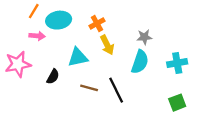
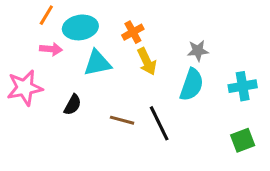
cyan triangle: (78, 57) -> (97, 63), moved

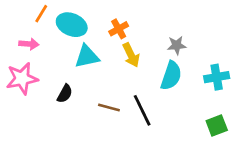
cyan ellipse: (80, 27) -> (72, 25), turned 32
pink arrow: (51, 49) -> (29, 44), moved

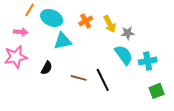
yellow arrow: (131, 55) -> (110, 24), moved
cyan semicircle: (171, 76) -> (124, 55), turned -55
cyan cross: (217, 77) -> (148, 61), moved

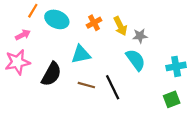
pink arrow: (21, 32) -> (23, 35), turned -32
cyan triangle: (63, 41) -> (81, 54), moved
cyan cross: (148, 61) -> (176, 66), moved
black semicircle: (47, 68) -> (51, 74), size x1.6

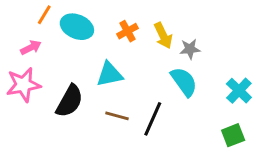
cyan cross: (176, 66) -> (239, 91), turned -36
black line: (113, 87) -> (153, 119), turned 50

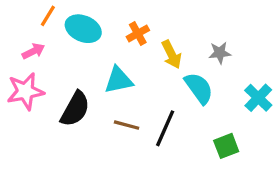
yellow arrow: (163, 36) -> (172, 54), moved
gray star: (190, 49) -> (220, 53), moved
green square: (233, 135) -> (226, 146), moved

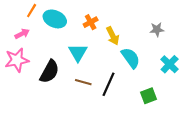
gray star: (220, 53) -> (157, 29), moved
cyan triangle: (119, 80) -> (78, 53), turned -48

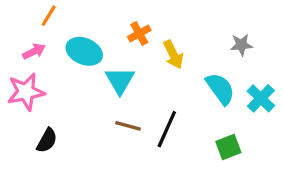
cyan ellipse: (55, 19) -> (84, 51), moved
cyan semicircle: (131, 58) -> (220, 89), moved
black semicircle: (49, 72) -> (47, 140), moved, size x0.7

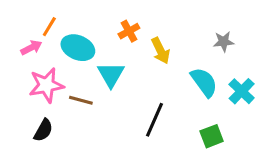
orange line: (49, 16) -> (49, 27), moved
pink star: (26, 92) -> (46, 85), moved
brown line: (128, 126) -> (81, 100), moved

